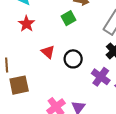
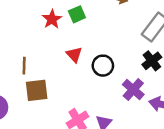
green square: (68, 18) -> (77, 14), moved

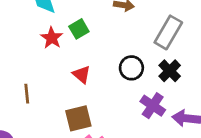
black circle: (103, 66) -> (131, 68), moved
brown square: (37, 90) -> (78, 118), moved

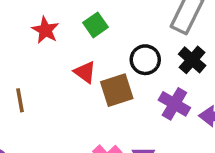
green square: (79, 29) -> (96, 25), moved
brown square: (78, 118) -> (117, 90), moved

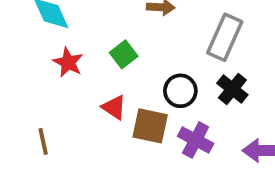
brown square: (117, 90) -> (150, 126), turned 32
purple cross: (174, 104) -> (196, 140), moved

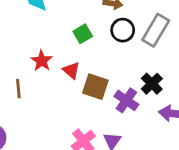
red star: (68, 62) -> (42, 61), moved
black cross: (232, 89) -> (152, 84), moved
black circle: (180, 91) -> (123, 30), moved

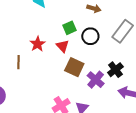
black circle: (123, 30) -> (90, 36), moved
red triangle: (71, 70) -> (63, 46), moved

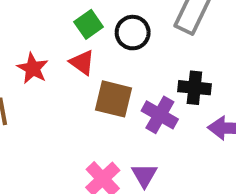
black cross: (115, 70) -> (194, 88), turned -35

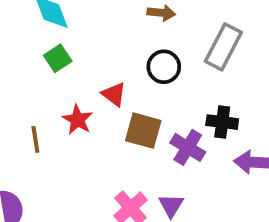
green square: (89, 24) -> (58, 58), moved
red star: (33, 68) -> (78, 120), moved

